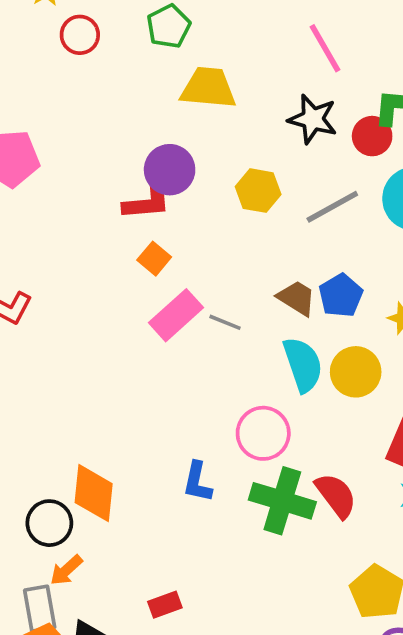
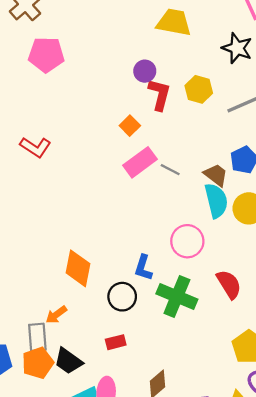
purple circle: (170, 170) -> (145, 71), size x0.7
red L-shape: (147, 201) -> (159, 95), moved, turned -76
brown trapezoid: (297, 298) -> (216, 175), moved
green cross: (282, 501) -> (177, 297), moved
black circle: (49, 523) -> (122, 297), moved

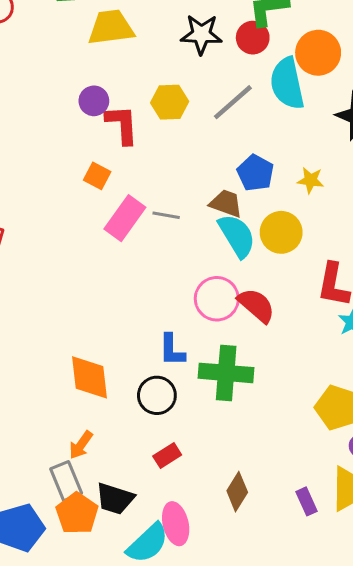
red semicircle: (229, 284) -> (256, 305), moved

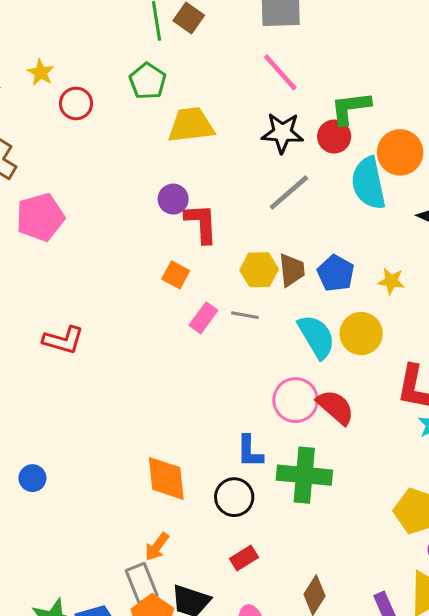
yellow hexagon: (170, 102) -> (259, 270), moved
gray line: (233, 102) -> (289, 193), moved
brown trapezoid: (226, 203) -> (292, 270), moved, turned 64
pink rectangle: (125, 218) -> (203, 318), size x0.7

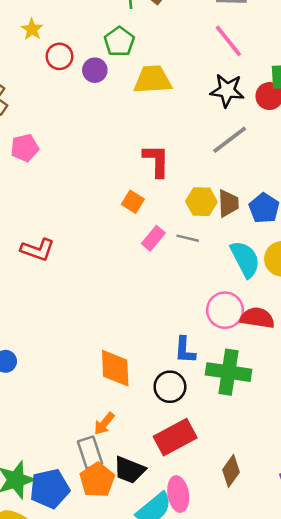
purple circle: (173, 199) -> (95, 70), moved
pink pentagon: (40, 217) -> (25, 148), size x0.7
red semicircle: (335, 407) -> (257, 318), turned -36
red rectangle: (244, 558) -> (175, 437), size x1.8

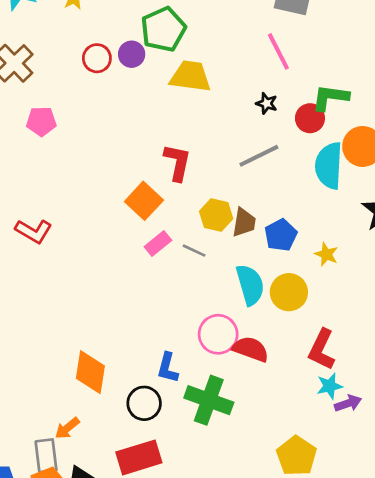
green pentagon: (119, 42) -> (163, 29), size x1.4
red circle: (59, 56) -> (97, 58), moved
black star: (227, 90) -> (267, 103), size x0.6
orange square: (133, 202) -> (144, 201), size x1.5

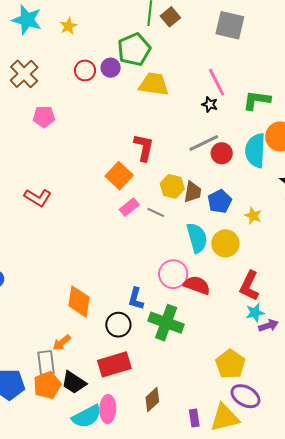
pink line: (278, 51) -> (217, 82), moved
red circle: (310, 118) -> (222, 153), moved

